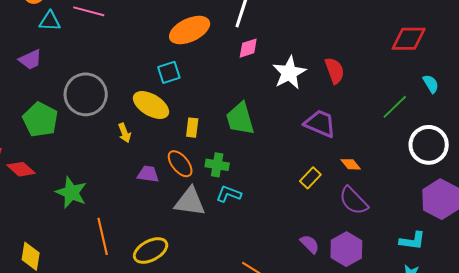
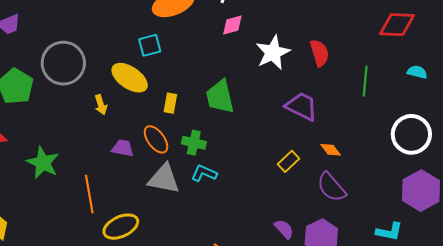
cyan semicircle: (431, 84) -> (417, 72), turned -48
green line: (395, 107) -> (365, 81), moved, turned -44
orange line: (103, 236) -> (89, 194), moved

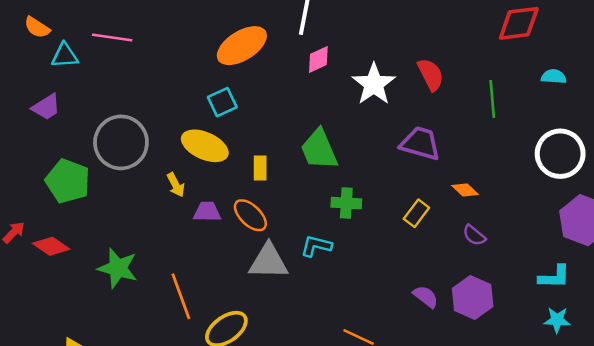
green cross: (194, 143) -> (346, 203), moved
purple trapezoid: (123, 148) -> (207, 212), moved
purple semicircle: (331, 187) -> (474, 235), size x0.6

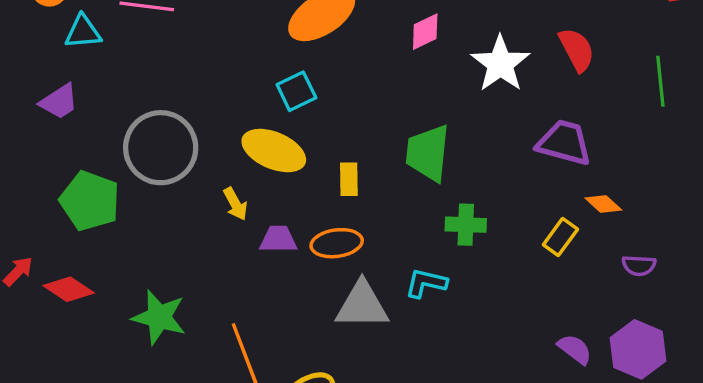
green trapezoid: (319, 149) -> (428, 153), turned 30
orange diamond: (465, 190) -> (603, 204), moved
orange ellipse: (250, 215) -> (337, 243), turned -51
purple semicircle: (474, 235) -> (639, 265), turned -35

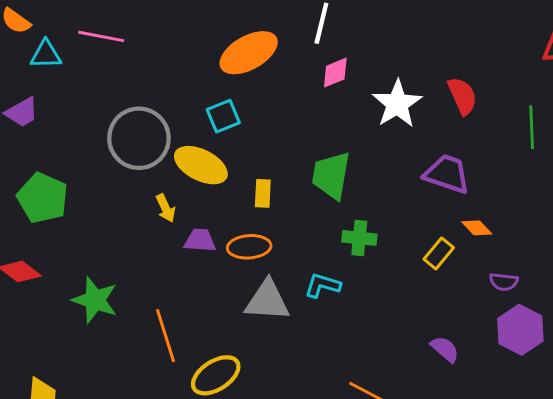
gray circle: (161, 148) -> (139, 138), moved
purple hexagon: (638, 349) -> (520, 330), moved

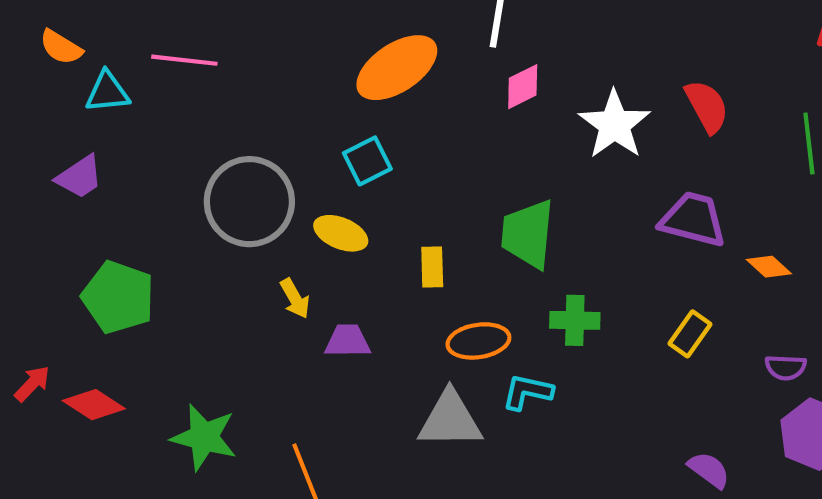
yellow ellipse: (201, 165) -> (341, 233), size x0.7
orange diamond: (477, 228) -> (769, 267), moved
orange ellipse: (249, 247) -> (478, 341), moved

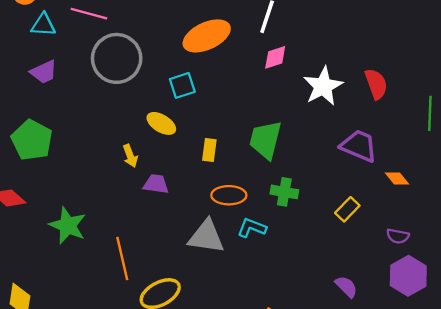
purple trapezoid: (79, 177) -> (44, 72), moved
gray circle: (249, 202) -> (117, 58), moved

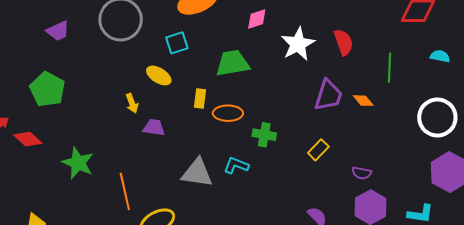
green trapezoid: (265, 140) -> (233, 63), moved, turned 66
purple trapezoid: (359, 146) -> (328, 95), turned 84
orange diamond: (397, 179) -> (363, 101), moved
orange ellipse: (229, 195) -> (228, 113), moved

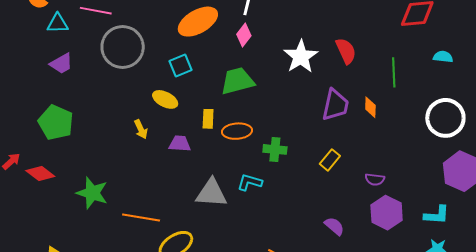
pink diamond: (257, 19) -> (244, 35), moved, turned -30
orange diamond: (363, 101) -> (370, 107), turned 45
purple trapezoid: (154, 128) -> (180, 144), moved
orange line: (125, 191) -> (141, 217), turned -63

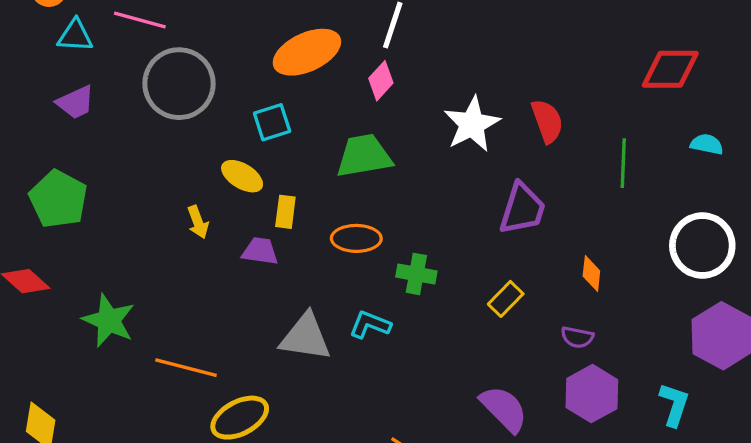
orange diamond: (370, 107) -> (591, 274), moved
yellow rectangle: (208, 119) -> (285, 212), moved
cyan L-shape: (437, 215) -> (674, 405), turned -80
purple semicircle: (334, 226) -> (504, 409), size x1.5

